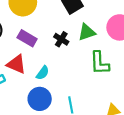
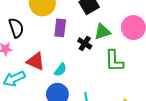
purple rectangle: (27, 38) -> (60, 28), moved, turned 66
black cross: (61, 39) -> (85, 43), moved

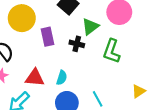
green L-shape: (114, 61) -> (112, 51), turned 40

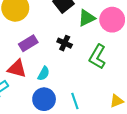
green triangle: (90, 27) -> (87, 18), moved
purple rectangle: (47, 37) -> (28, 43), moved, turned 60

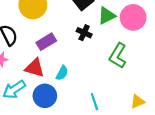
black cross: (65, 43) -> (84, 33), moved
blue circle: (44, 99) -> (45, 96), moved

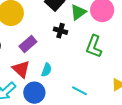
red triangle: (35, 68) -> (21, 69), turned 36
cyan line: (94, 102) -> (79, 91), turned -35

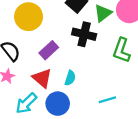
black cross: (60, 31) -> (84, 34), size x1.5
cyan line: (79, 91) -> (107, 100), turned -42

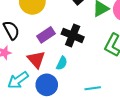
black cross: (84, 34) -> (73, 35), moved

